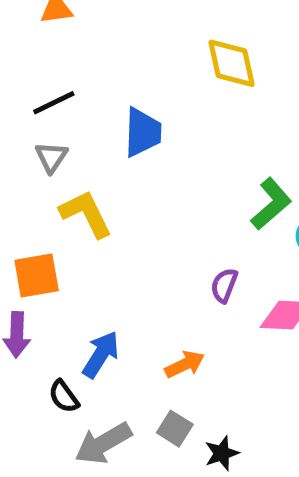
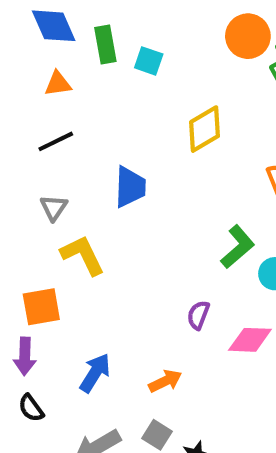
yellow diamond: (232, 63) -> (205, 129), turned 72
black line: (54, 103) -> (56, 141), moved
black semicircle: (64, 396) -> (31, 408), moved

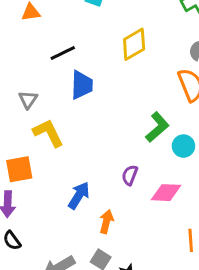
black line: (56, 141) -> (63, 53), moved
blue arrow: (95, 373) -> (79, 195), moved
orange arrow: (165, 381) -> (106, 222), turned -50

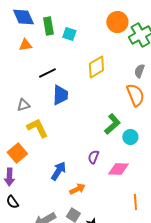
gray triangle: (28, 100) -> (23, 105), turned 40
orange square: (19, 169) -> (17, 153), turned -30
orange arrow: (106, 222) -> (77, 189), turned 49

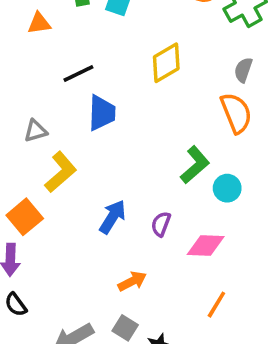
yellow L-shape: (37, 128) -> (61, 172), turned 75
blue arrow: (58, 171) -> (112, 217), moved
orange line: (135, 202) -> (216, 305), moved, turned 35

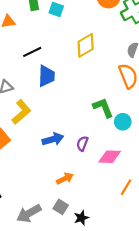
green L-shape: (195, 165) -> (103, 108), turned -70
blue arrow: (112, 217) -> (53, 139), turned 42
orange line: (216, 305) -> (126, 187), moved

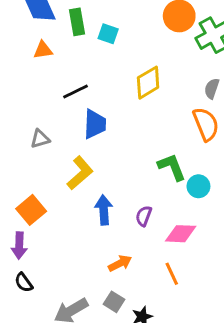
yellow L-shape: (21, 112) -> (80, 173), moved
blue arrow: (53, 139) -> (104, 210), turned -78
orange line: (126, 187) -> (172, 274), moved, turned -56

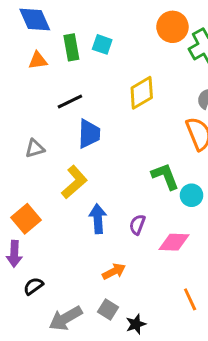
green rectangle: (77, 22) -> (71, 47), moved
orange line: (172, 274) -> (190, 299), moved
black semicircle: (24, 283) -> (33, 286), moved, turned 90

